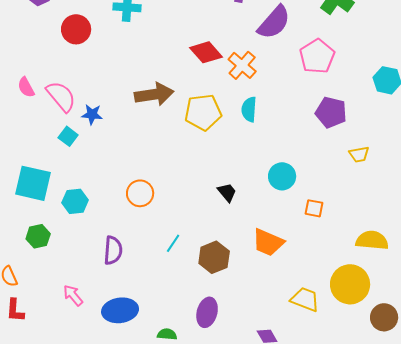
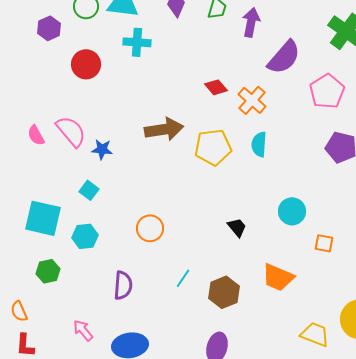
red diamond: (206, 52) -> (216, 87), size x0.7
pink semicircle: (26, 87) -> (36, 135), moved
cyan square: (68, 136) -> (89, 190), moved

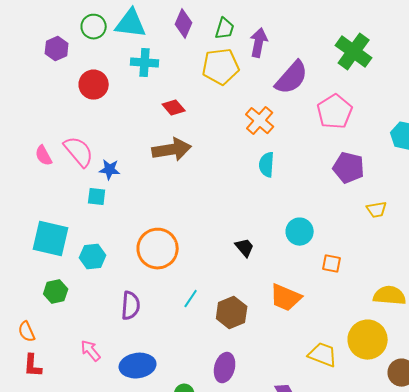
red diamond: (216, 87) -> (174, 108), moved
yellow pentagon: (213, 147) -> (221, 67), moved
cyan square: (89, 190) -> (97, 197), moved, turned -30
orange circle: (150, 228) -> (158, 249), size x1.5

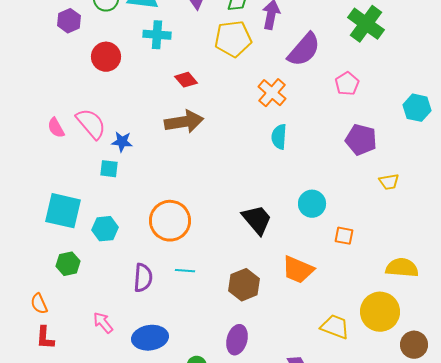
pink pentagon: (335, 112) -> (347, 84), size x0.7
black trapezoid: (245, 248) -> (257, 220), size x1.6
cyan line: (191, 299) -> (185, 271), moved, turned 60

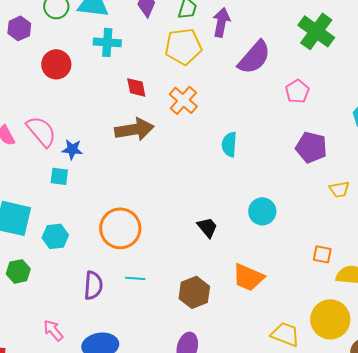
red diamond: (186, 80) -> (136, 87), turned 30
orange cross: (272, 93) -> (183, 100), moved
black trapezoid: (257, 220) -> (207, 227), size x0.7
orange square: (344, 236) -> (322, 254), moved

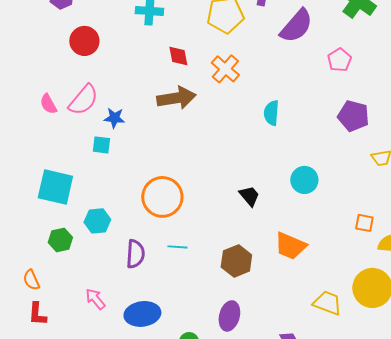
red circle: (56, 64) -> (84, 41), moved
pink semicircle: (41, 131) -> (83, 100), turned 80
cyan hexagon: (55, 236) -> (97, 221), moved

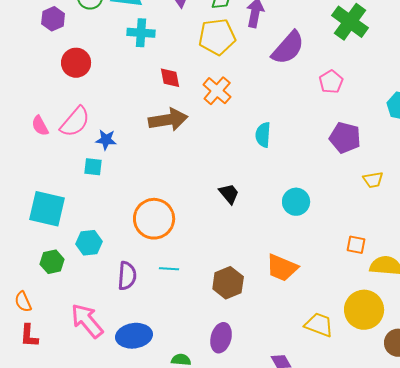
black trapezoid: (249, 196) -> (229, 194), moved
pink arrow: (95, 299) -> (87, 321), size x1.6

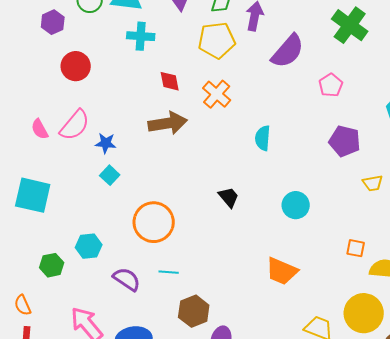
cyan square: (93, 167) -> (110, 175), moved, turned 36
cyan square: (47, 209) -> (33, 195), moved
purple semicircle: (127, 276) -> (127, 279), turned -60
brown hexagon: (228, 283) -> (194, 311), moved

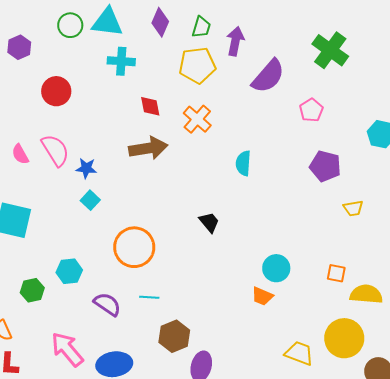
purple hexagon: (53, 22) -> (19, 47), moved
pink semicircle: (75, 125) -> (55, 150), turned -72
cyan circle: (296, 205) -> (276, 268), moved
orange trapezoid: (282, 271) -> (262, 296), size x0.7

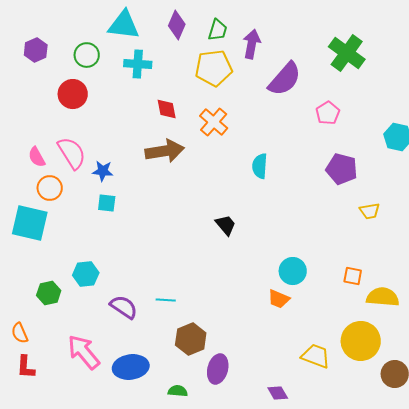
green circle: (70, 25) -> (87, 55), moved
cyan square: (90, 200) -> (107, 203), turned -36
orange circle: (134, 247) -> (50, 188), moved, size x0.6

